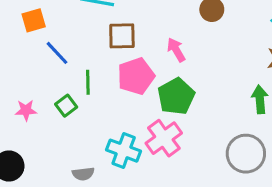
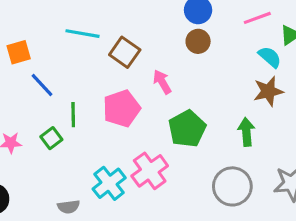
brown square: (122, 36) -> (125, 52), moved, turned 36
green pentagon: (176, 96) -> (187, 129), moved
cyan cross: (124, 151) -> (109, 183), turned 32

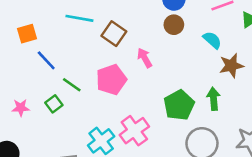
cyan semicircle: (270, 57) -> (212, 40), moved
green line: (73, 115) -> (72, 85), turned -54
green pentagon: (187, 129) -> (179, 105), moved

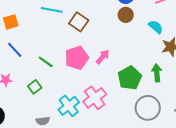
pink arrow: (145, 58) -> (103, 57), moved, turned 70
blue line: (46, 60) -> (15, 50), moved
green square: (54, 104) -> (35, 87), moved

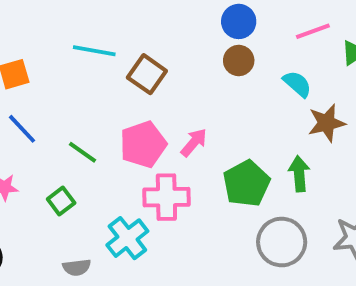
pink cross: (95, 98) -> (166, 197), moved, turned 35

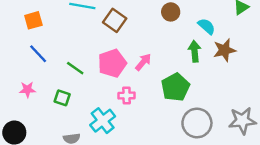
green arrow: (299, 174) -> (195, 51), moved
pink cross: (166, 197) -> (127, 96), size x0.6
green square: (61, 201) -> (62, 98), turned -35

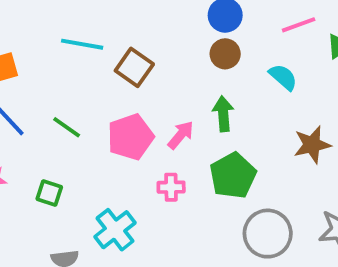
brown star: (224, 50) -> (312, 145), moved
green arrow: (195, 51) -> (223, 114), moved
green line: (75, 68) -> (67, 127), moved
pink cross: (127, 96) -> (171, 187), moved

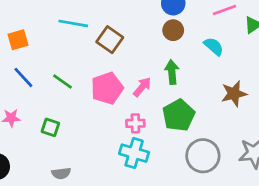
cyan cross: (115, 230) -> (134, 153), moved, turned -36

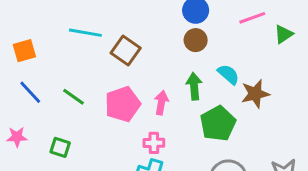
cyan semicircle: (214, 46) -> (228, 74), moved
pink arrow: (142, 87) -> (161, 103), turned -30
brown star: (234, 94) -> (255, 94), moved
green pentagon: (179, 115) -> (218, 124), moved

